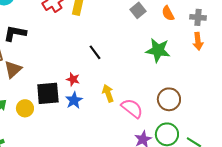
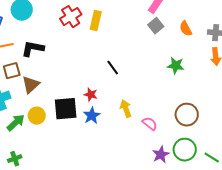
green star: (158, 50) -> (176, 66), size x0.7
yellow circle: (25, 108) -> (37, 116), moved
pink semicircle: (132, 108) -> (150, 124), size x0.7

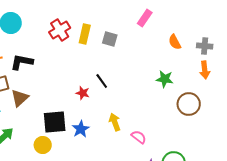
gray square: (156, 26) -> (110, 39), moved, turned -35
red star: (91, 95) -> (83, 93), moved
brown circle: (187, 115) -> (189, 104), moved
yellow circle: (37, 116) -> (43, 145), moved

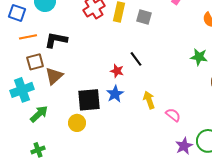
blue star: (81, 129) -> (115, 94), moved

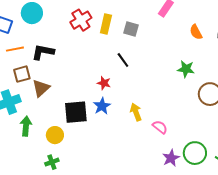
black line: (136, 59) -> (123, 60), moved
green arrow: (39, 114) -> (26, 126), turned -42
yellow circle: (77, 123) -> (55, 135), moved
green cross: (38, 150) -> (52, 162), moved

